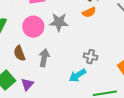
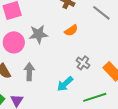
orange semicircle: (89, 12) -> (71, 30), moved
gray cross: (91, 57) -> (83, 63), moved, turned 32

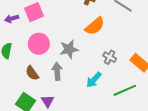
orange semicircle: (71, 30) -> (95, 26), size x1.5
gray star: (38, 34) -> (69, 49), moved

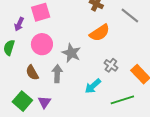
purple arrow: (12, 19) -> (19, 24), moved, turned -56
gray star: (69, 49) -> (71, 53), turned 30

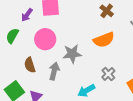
gray star: (71, 53) -> (72, 54), turned 30

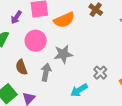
orange semicircle: (104, 40) -> (64, 20), moved

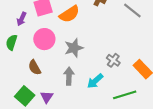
gray arrow: (46, 72) -> (69, 76), moved

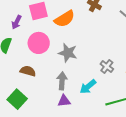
gray star: (74, 48) -> (68, 53), turned 30
brown semicircle: (35, 67) -> (28, 71), turned 133
purple triangle: (47, 97) -> (64, 101), moved, turned 48

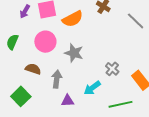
purple arrow: (17, 22) -> (25, 12), moved
gray arrow: (62, 81) -> (57, 79), moved

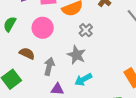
gray star: (74, 53) -> (76, 55), moved
gray cross: (112, 69) -> (86, 30), moved

